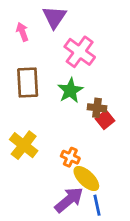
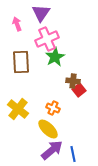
pink cross: (80, 52) -> (47, 39), moved, turned 30
green star: (70, 91) -> (55, 57), moved
orange cross: (70, 157) -> (53, 108), moved
yellow ellipse: (86, 178) -> (48, 129), moved

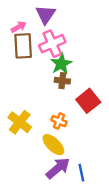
pink arrow: (17, 24) -> (19, 27), turned 80
brown rectangle: (21, 62) -> (23, 46), moved
brown cross: (73, 81) -> (62, 81), moved
red square: (79, 90) -> (88, 101), size x1.5

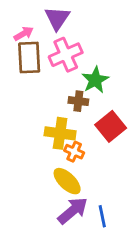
green star: (61, 64) -> (95, 80), moved
yellow cross: (20, 122) -> (60, 133), moved, turned -30

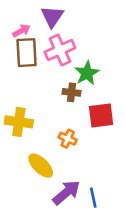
red square: (111, 126) -> (101, 115), turned 32
yellow cross: (60, 133) -> (19, 122), moved
yellow ellipse: (67, 181) -> (41, 166), moved

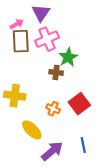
red square: (101, 115) -> (79, 104), moved, turned -30
blue line: (93, 198) -> (83, 145), moved

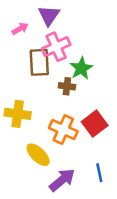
brown rectangle: (21, 41) -> (39, 62), moved
orange cross: (53, 109) -> (63, 130), size x1.6

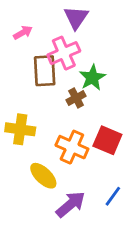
purple triangle: (49, 15) -> (76, 18), moved
brown cross: (67, 86) -> (76, 98), turned -35
red square: (95, 124) -> (107, 140), turned -30
blue line: (99, 173) -> (113, 196), turned 48

